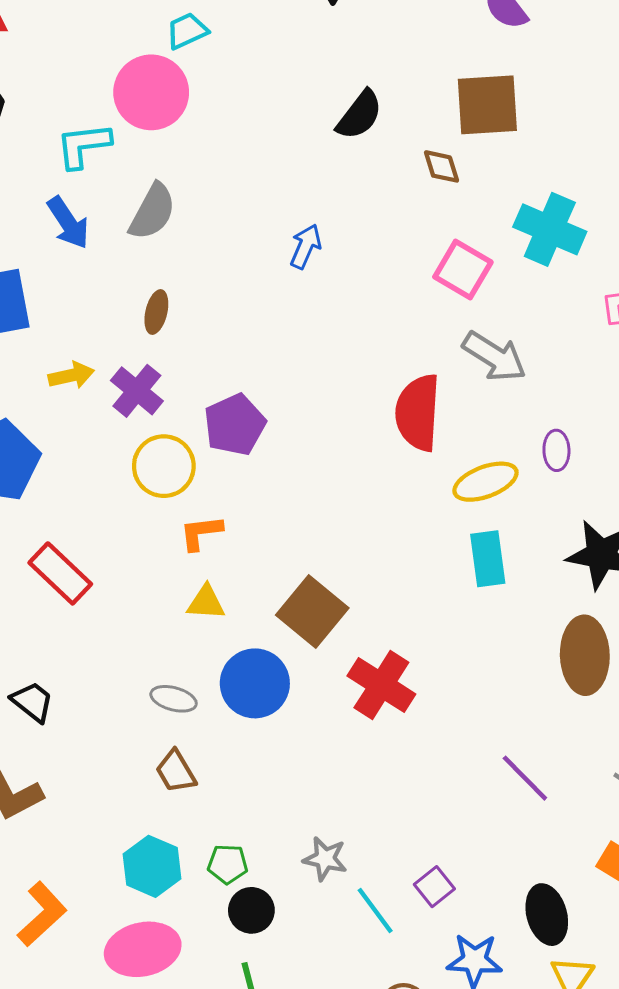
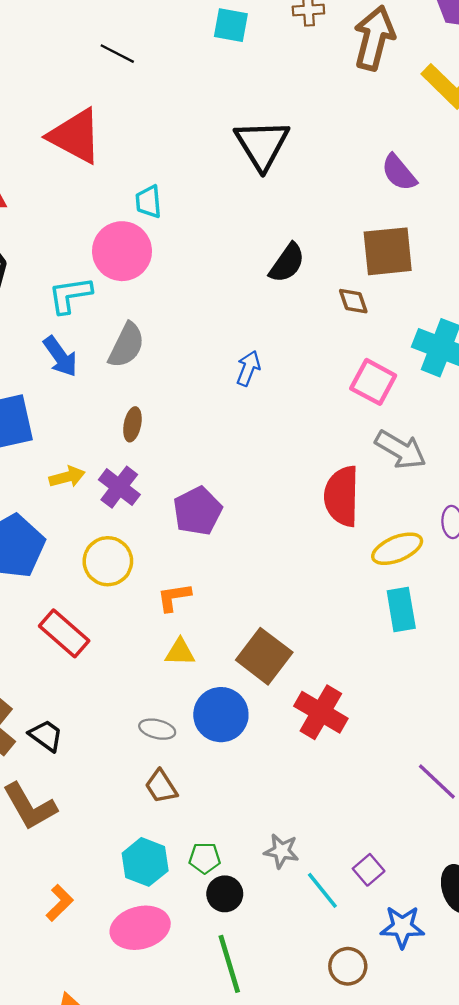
cyan trapezoid: (187, 31) -> (148, 202), turned -68
yellow circle: (164, 466) -> (108, 561), moved
orange L-shape: (42, 914) -> (60, 903), size x0.7

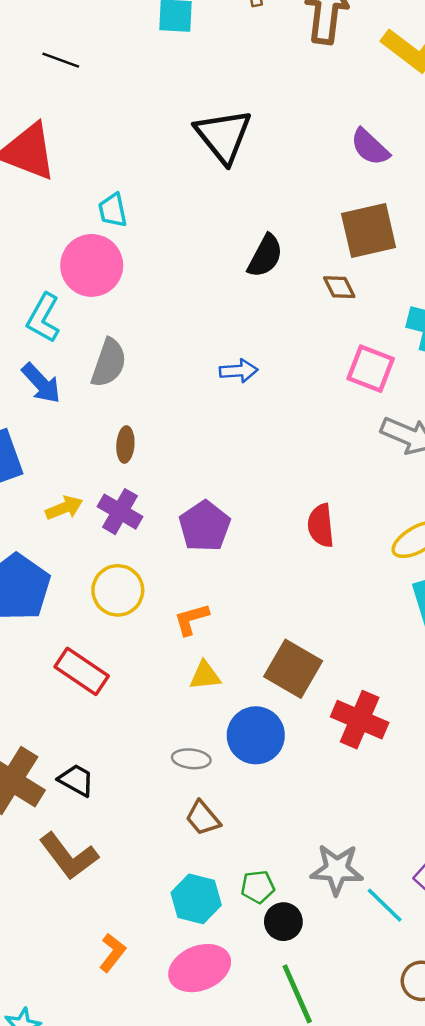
cyan L-shape: (70, 295) -> (43, 318), turned -45
blue arrow: (248, 368) -> (239, 371), turned 72
red semicircle: (342, 496) -> (321, 526), moved, size x0.7
gray star: (281, 851) -> (337, 869), size x1.4

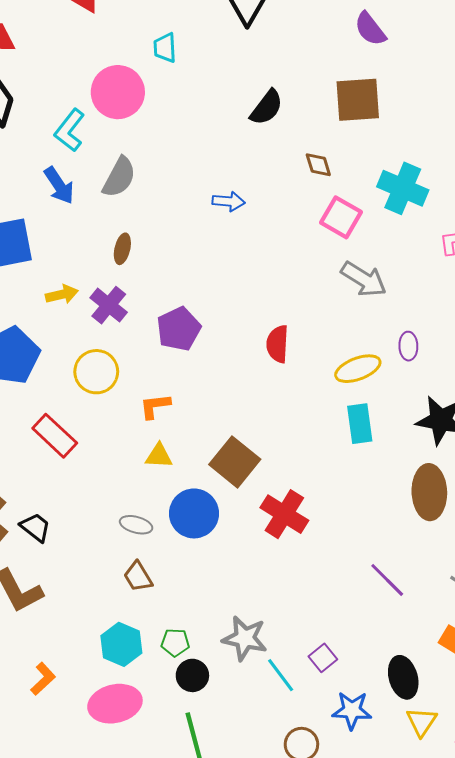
cyan trapezoid: (113, 210) -> (165, 48), moved
brown diamond: (339, 287) -> (318, 165), moved

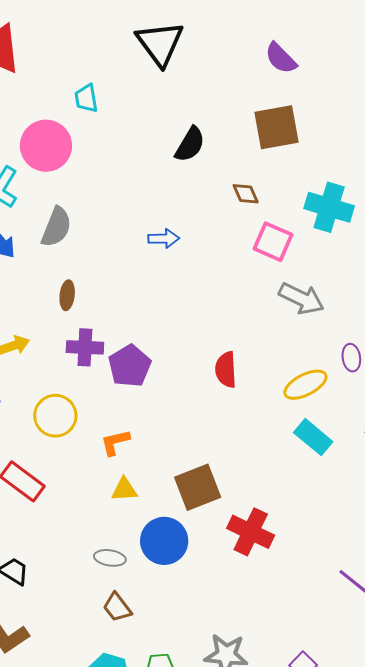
purple cross: (109, 305) -> (85, 347), moved, turned -30
cyan rectangle: (360, 424) -> (313, 437), turned -36
brown square: (235, 462) -> (198, 487), turned 36

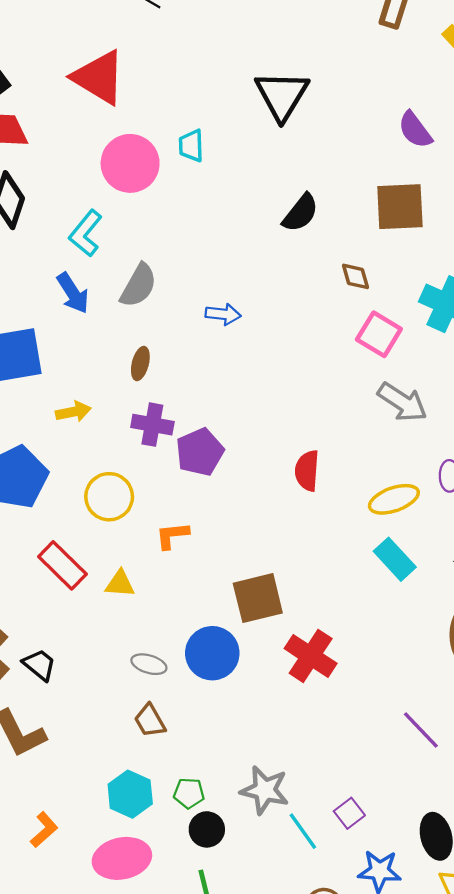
pink circle: (46, 146) -> (130, 163), moved
blue arrow: (164, 238) -> (223, 314), moved
yellow triangle: (124, 490) -> (120, 584), moved

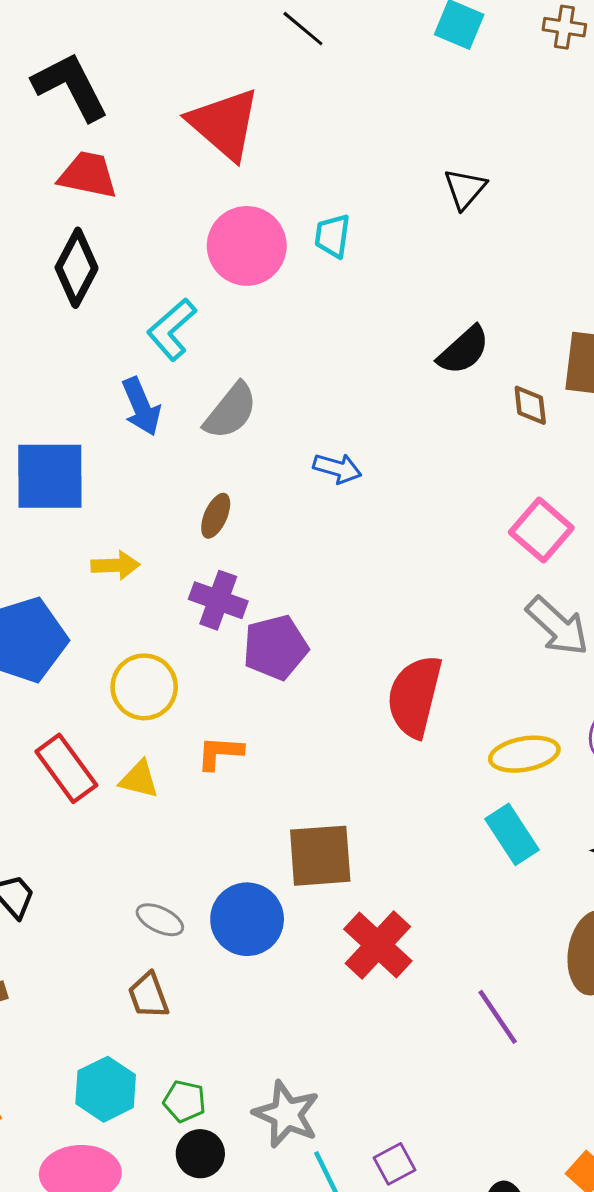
black triangle: (282, 95) -> (465, 189), size x0.6
brown diamond: (356, 276) -> (530, 405), moved
red semicircle: (307, 471) -> (415, 696), size x1.5
yellow triangle: (120, 584) -> (139, 779), moved
purple line: (421, 730) -> (498, 1017), moved

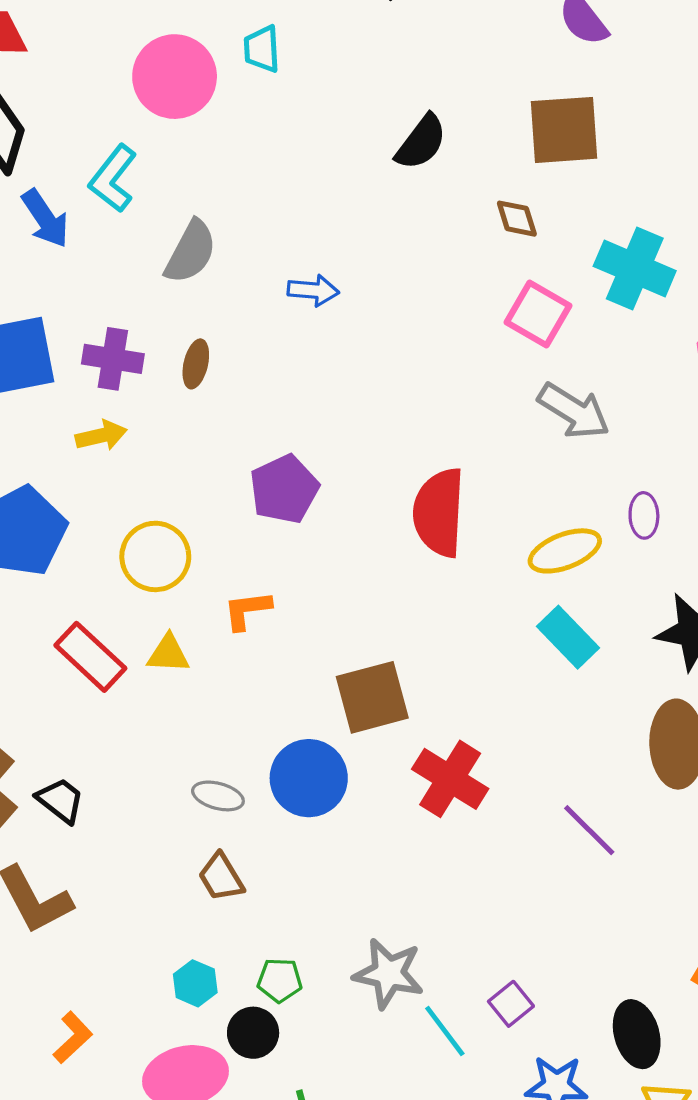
brown diamond: (530, 405) -> (517, 219), moved
blue arrow: (141, 407) -> (45, 219), moved
purple cross: (218, 600) -> (113, 359), moved
cyan hexagon: (106, 1089) -> (195, 983), size x0.7
black circle: (200, 1154) -> (253, 1033), moved

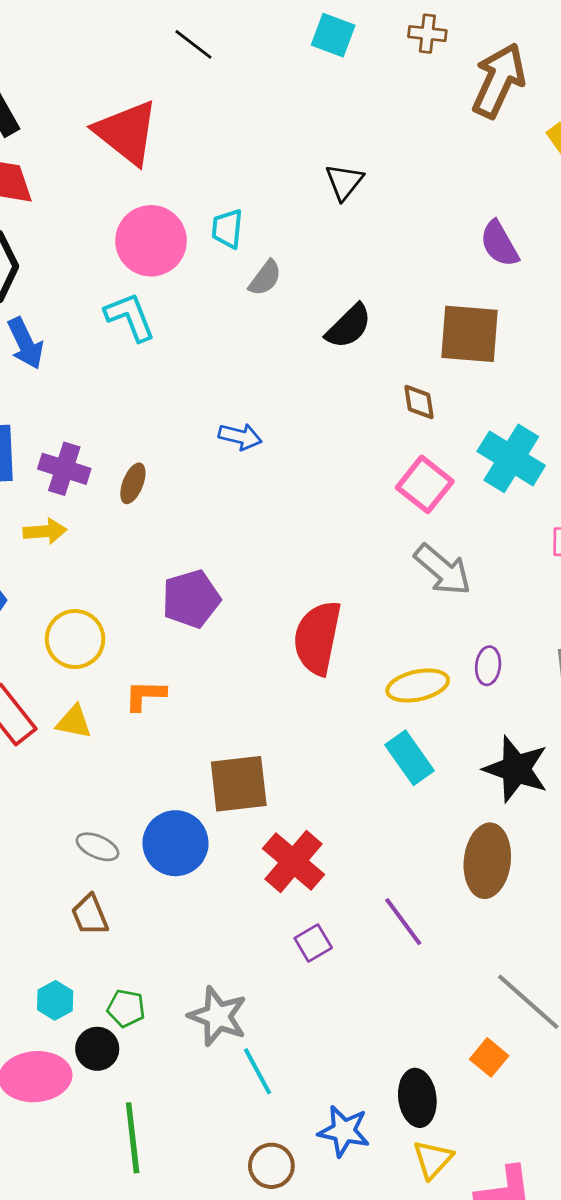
cyan L-shape: (113, 178) -> (130, 317), moved, turned 112
gray semicircle: (191, 252) -> (265, 278), moved, size x0.7
purple square: (511, 1004) -> (313, 943), moved

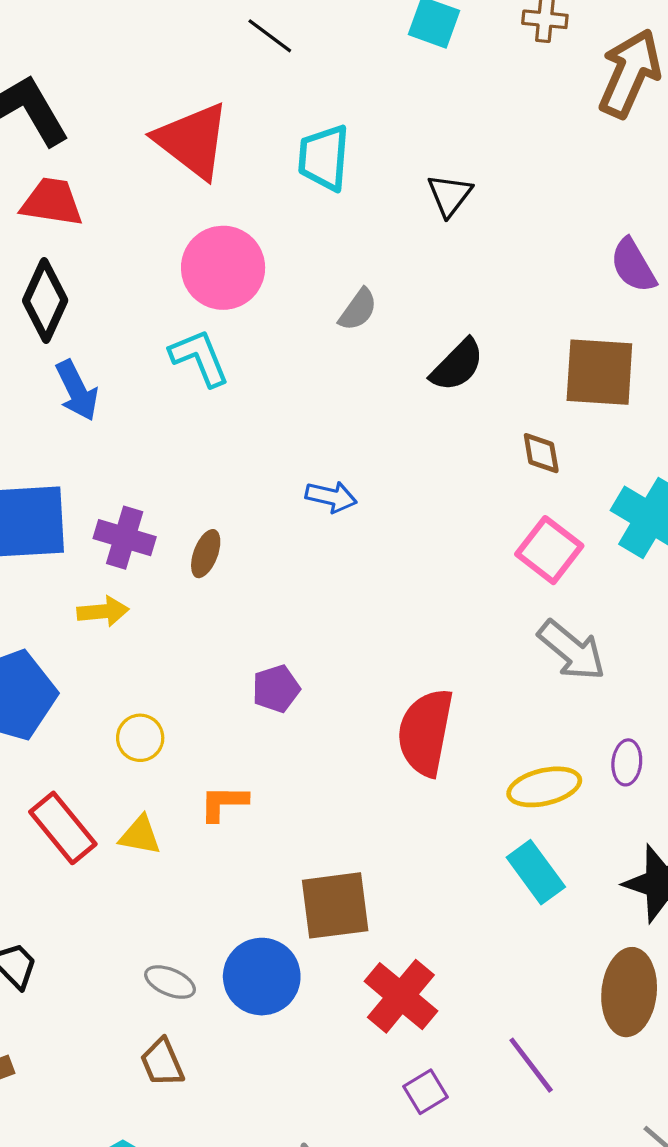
cyan trapezoid: (227, 229) -> (324, 158), moved, size x1.4
purple pentagon: (191, 599) -> (276, 689), size x0.7
yellow circle: (75, 639) -> (140, 738), size x0.7

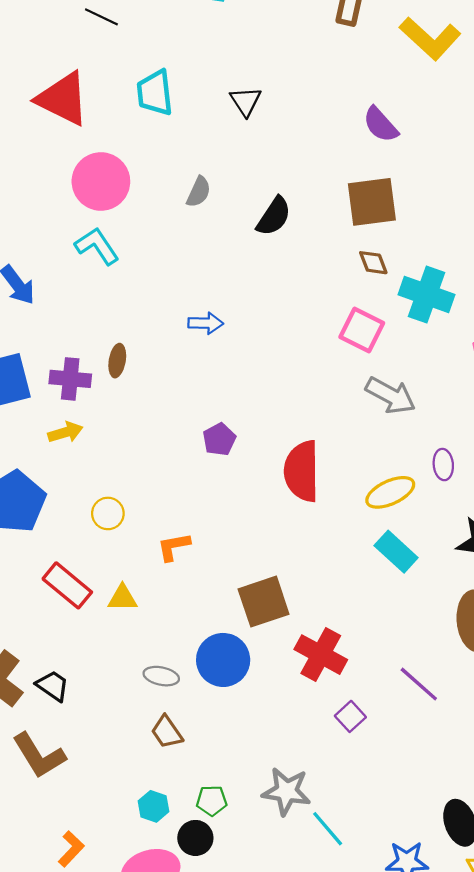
brown diamond: (541, 453) -> (373, 263), moved
brown ellipse: (206, 554) -> (117, 361), moved
purple pentagon: (276, 689) -> (219, 439), moved
yellow triangle: (140, 835) -> (122, 598), moved

